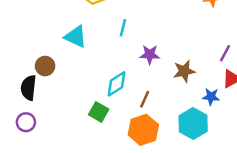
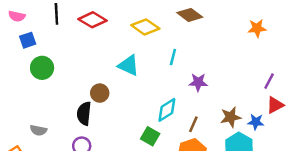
brown star: (184, 71) -> (231, 117), moved

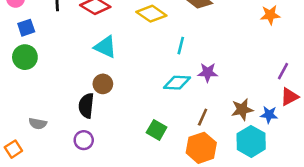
cyan triangle: (129, 65) -> (105, 47), moved
green circle: (42, 68) -> (25, 57), moved
cyan diamond: (167, 110) -> (177, 83), moved, turned 35

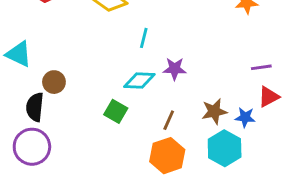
cyan triangle: (105, 47) -> (19, 54), moved
purple line: (283, 71) -> (261, 67), turned 54
green square: (157, 130) -> (116, 111), moved
purple circle: (84, 140) -> (32, 147), size x1.6

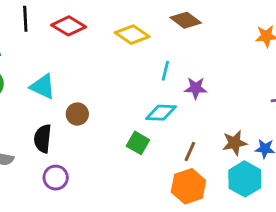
purple star: (175, 69) -> (196, 88), moved
black semicircle: (35, 107) -> (43, 139), moved
purple circle: (32, 147) -> (56, 178), size x0.7

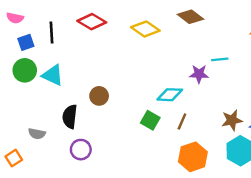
black line: (25, 19) -> (52, 33), moved
cyan line: (165, 71) -> (220, 59), moved, turned 70
cyan triangle: (43, 87) -> (53, 75), moved
brown line: (190, 152) -> (182, 122), moved

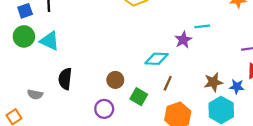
purple star: (199, 74) -> (183, 40), turned -30
brown circle: (99, 96) -> (115, 80), moved
green square: (150, 120) -> (139, 97), moved
purple circle: (81, 150) -> (104, 109), moved

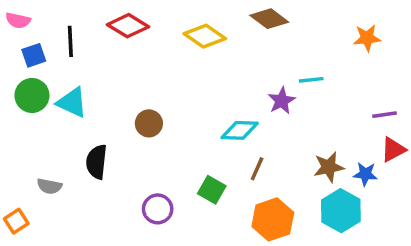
brown circle: (115, 80) -> (149, 123), moved

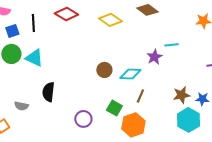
brown circle: (149, 123) -> (104, 70), moved
orange hexagon: (273, 219) -> (133, 125), moved

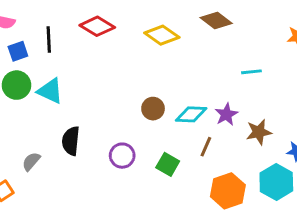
purple star: (154, 57) -> (226, 114), moved
brown star: (181, 95) -> (259, 132), moved
gray semicircle: (21, 106) -> (31, 161), turned 120
purple circle: (83, 119) -> (122, 156), moved
orange hexagon: (133, 125) -> (228, 191), moved

